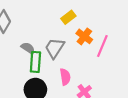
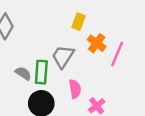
yellow rectangle: (68, 17) -> (79, 22), turned -32
gray semicircle: (28, 48) -> (23, 73), moved

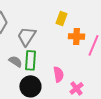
orange cross: (97, 43) -> (76, 36), turned -35
gray trapezoid: (63, 56) -> (26, 36), moved

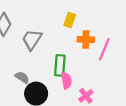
green rectangle: (30, 60) -> (60, 65), moved
gray semicircle: (15, 61) -> (22, 77), moved

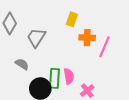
green rectangle: (60, 65) -> (55, 78), moved
gray semicircle: (22, 77) -> (22, 64), moved

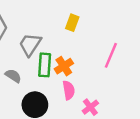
orange cross: (87, 38) -> (64, 66), moved, turned -35
green rectangle: (55, 78) -> (45, 65), moved

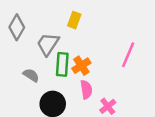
yellow rectangle: (72, 23) -> (74, 20), moved

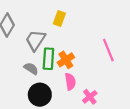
pink line: (128, 55) -> (108, 50), turned -45
gray semicircle: (31, 75) -> (31, 69), moved

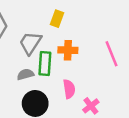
orange cross: (66, 60) -> (68, 50), moved, turned 35
gray semicircle: (31, 69) -> (25, 74), turned -48

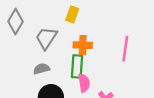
pink line: (111, 54) -> (125, 49), turned 30
green rectangle: (45, 63) -> (77, 66), moved

